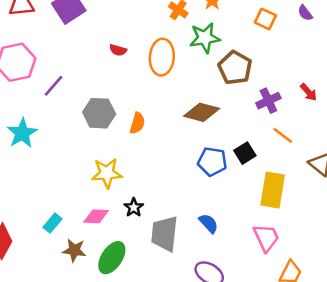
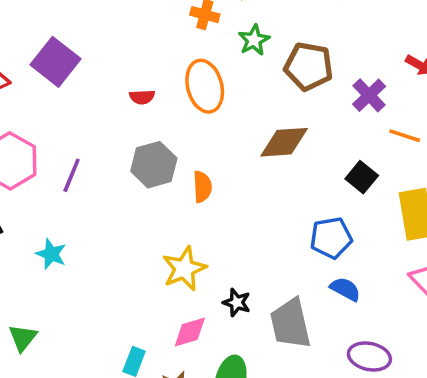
green star: (205, 38) -> (254, 40), size x0.7
gray hexagon: (99, 113) -> (154, 165), moved
cyan star: (22, 133) -> (51, 254), size x0.7
blue pentagon: (212, 161) -> (331, 238), moved

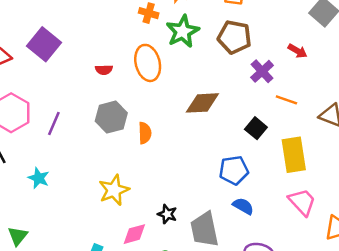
green star: (254, 40) -> (183, 31), size x1.5
brown pentagon: (309, 66) -> (234, 37), moved
yellow star: (184, 269) -> (114, 190), moved

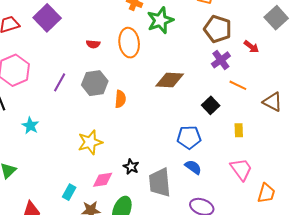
brown pentagon: (234, 37) -> (218, 29), moved
purple line: (54, 123) -> (60, 82), moved
yellow rectangle: (294, 155) -> (239, 130), size x0.5

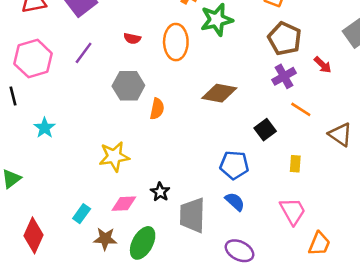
purple line: (60, 82) -> (84, 53), moved

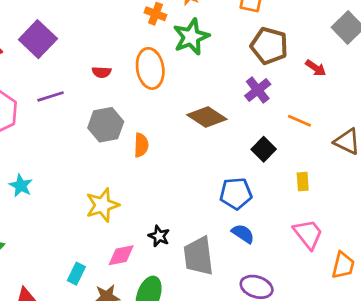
purple line: (84, 53) -> (51, 96), turned 45
purple cross: (284, 76) -> (258, 90), moved
brown diamond: (219, 93) -> (207, 117), turned 32

